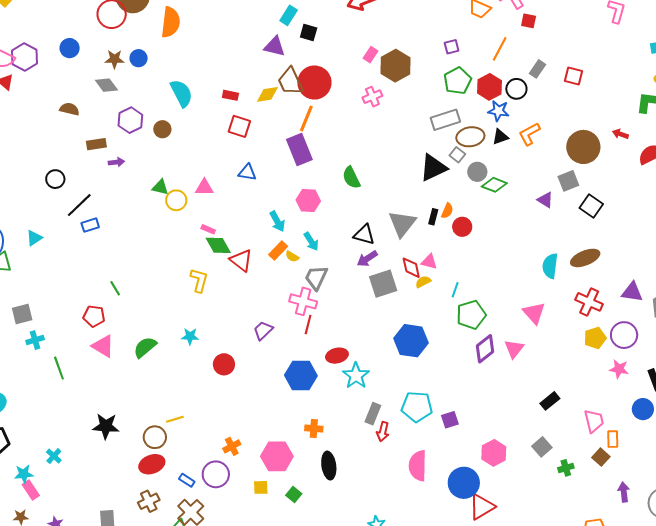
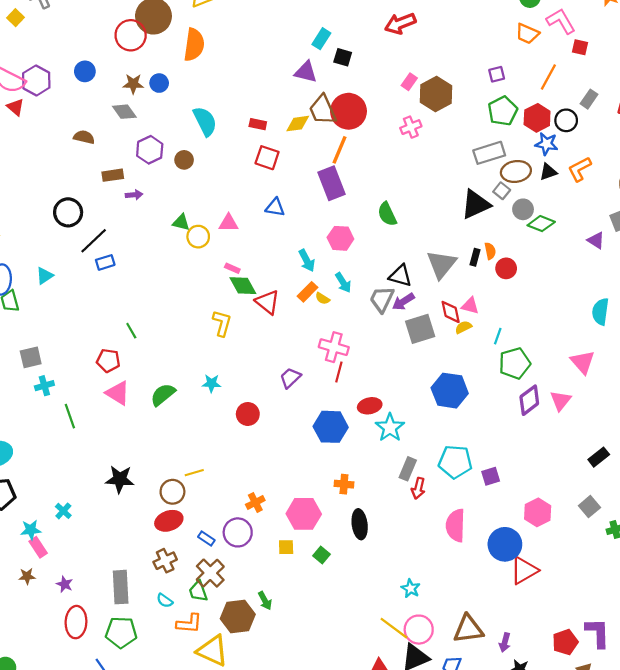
black circle: (55, 179) -> (68, 212), size x1.4
orange semicircle: (447, 211) -> (490, 251), turned -35
gray trapezoid: (316, 278) -> (382, 299), moved

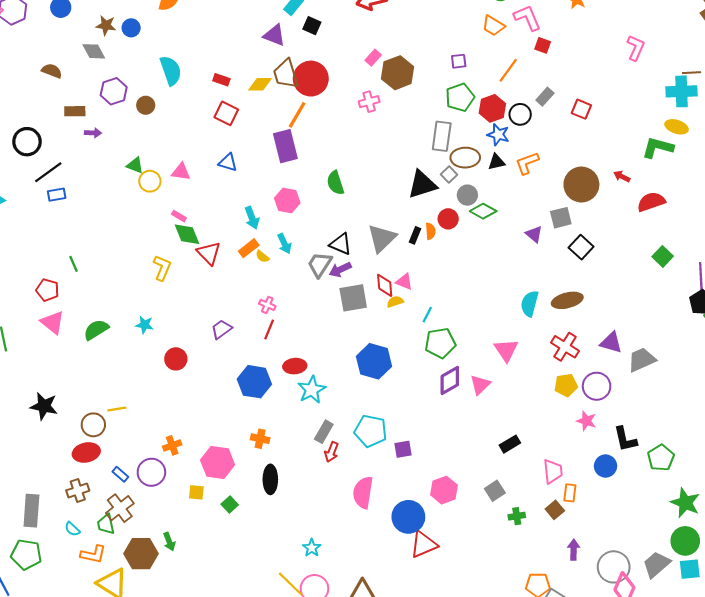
gray rectangle: (489, 153) -> (442, 136), turned -72
red circle: (506, 268) -> (448, 219), moved
pink cross: (334, 347) -> (267, 305), size x0.6

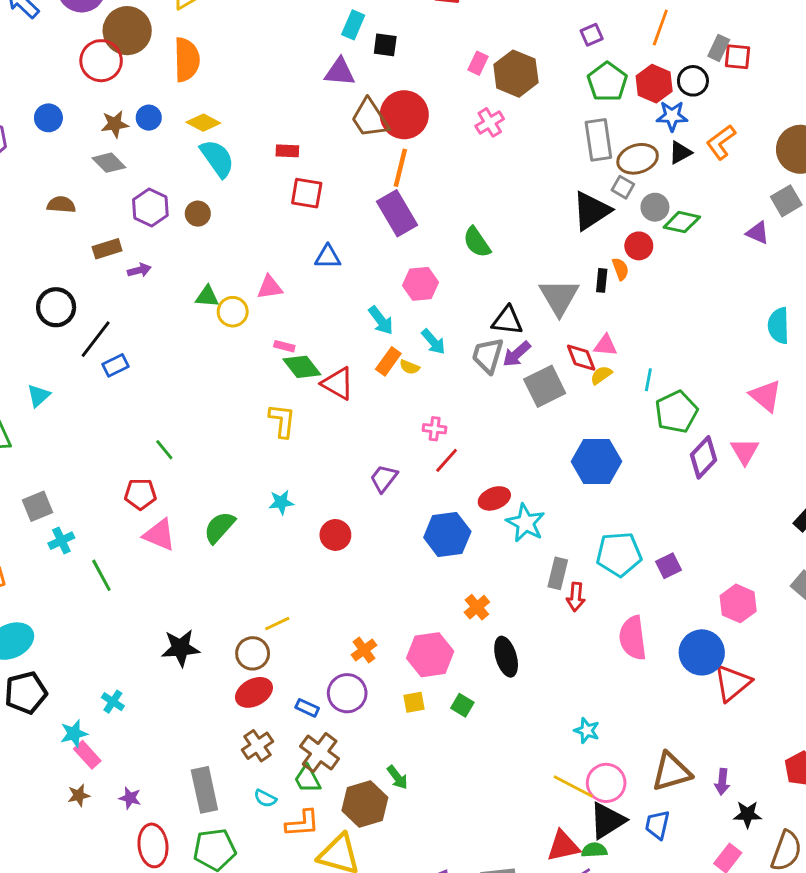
yellow diamond: (260, 84) -> (203, 123), moved, turned 45
red square: (581, 109) -> (737, 57), moved
red line: (269, 330) -> (447, 460), turned 36
orange cross: (260, 439) -> (477, 607), turned -36

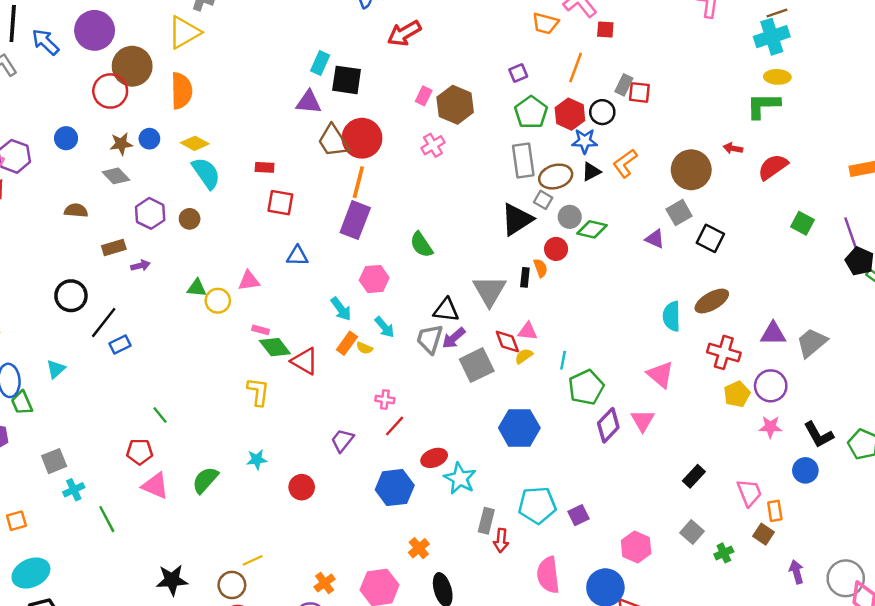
black square: (385, 45) -> (347, 80), size x1.5
purple rectangle: (397, 213) -> (355, 220), turned 51

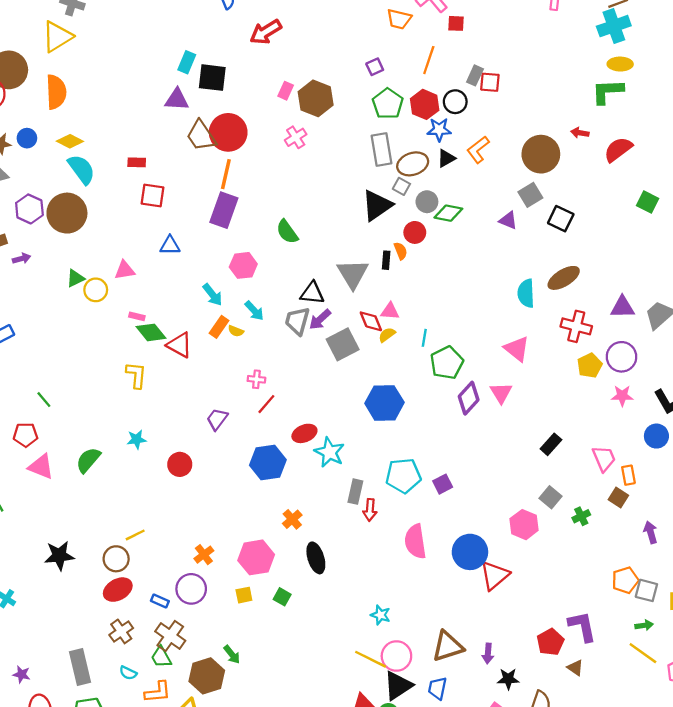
brown circle: (190, 219) -> (67, 213), size x2.0
green triangle: (197, 288) -> (75, 278), turned -30
pink hexagon: (636, 547) -> (524, 525), moved

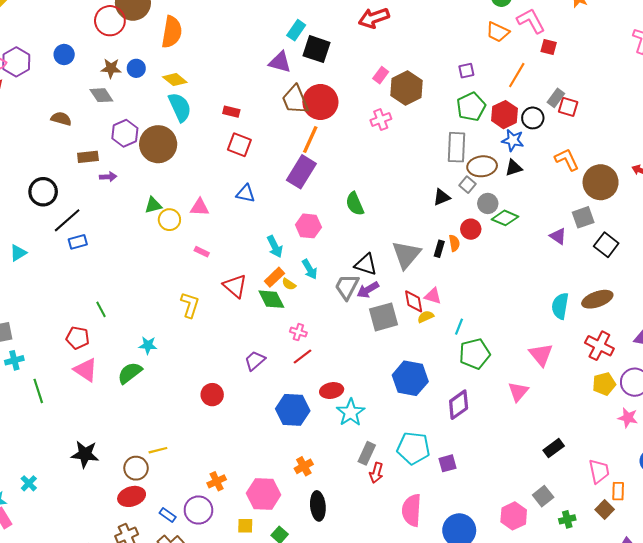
orange L-shape: (478, 150) -> (567, 160), moved, turned 90
black triangle: (377, 205) -> (442, 197), size x0.6
green diamond: (151, 332) -> (271, 299), moved
purple diamond: (469, 398) -> (459, 405), moved
cyan star: (137, 439) -> (148, 345), moved

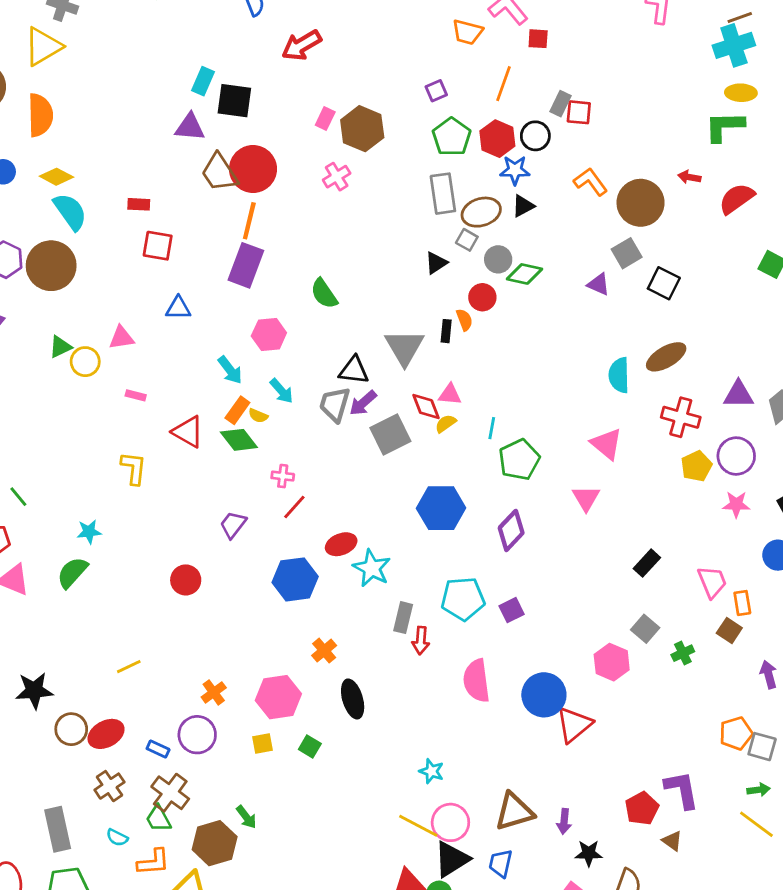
brown circle: (136, 468) -> (71, 729), moved

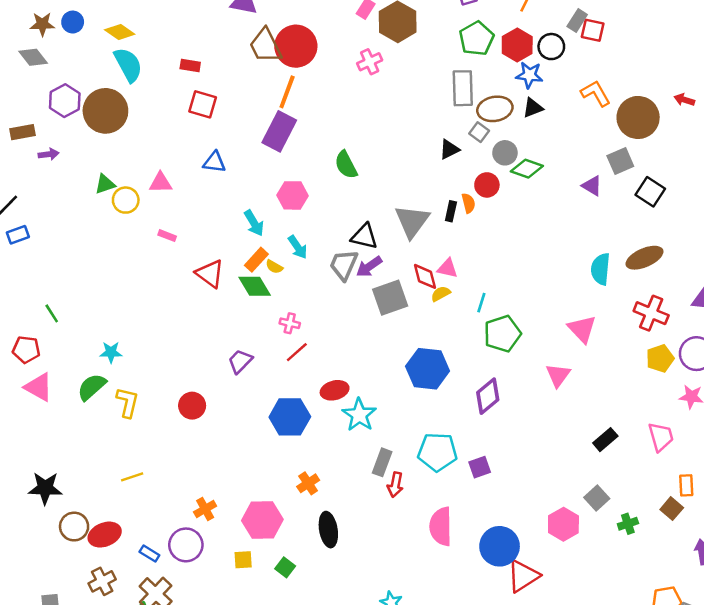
yellow L-shape: (134, 468) -> (128, 402), moved
pink trapezoid: (712, 582) -> (661, 437), moved

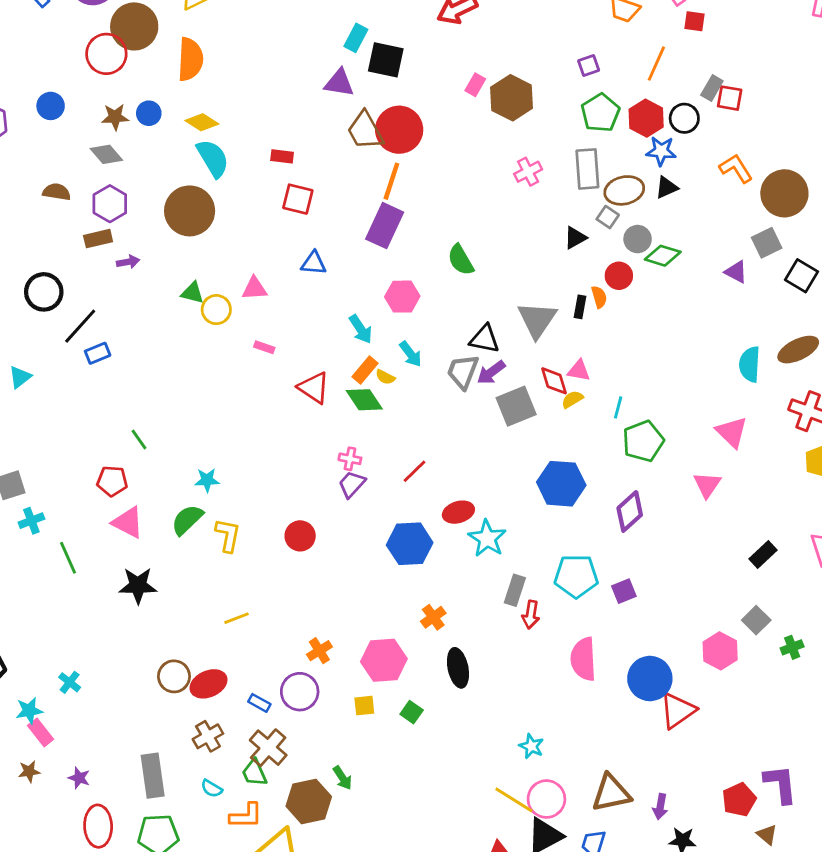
pink cross: (370, 62) -> (528, 172), moved
purple hexagon: (65, 101) -> (110, 204), moved
green triangle: (105, 184) -> (192, 293), turned 35
pink cross: (290, 323) -> (350, 459), moved
black star: (45, 488) -> (138, 585), moved

